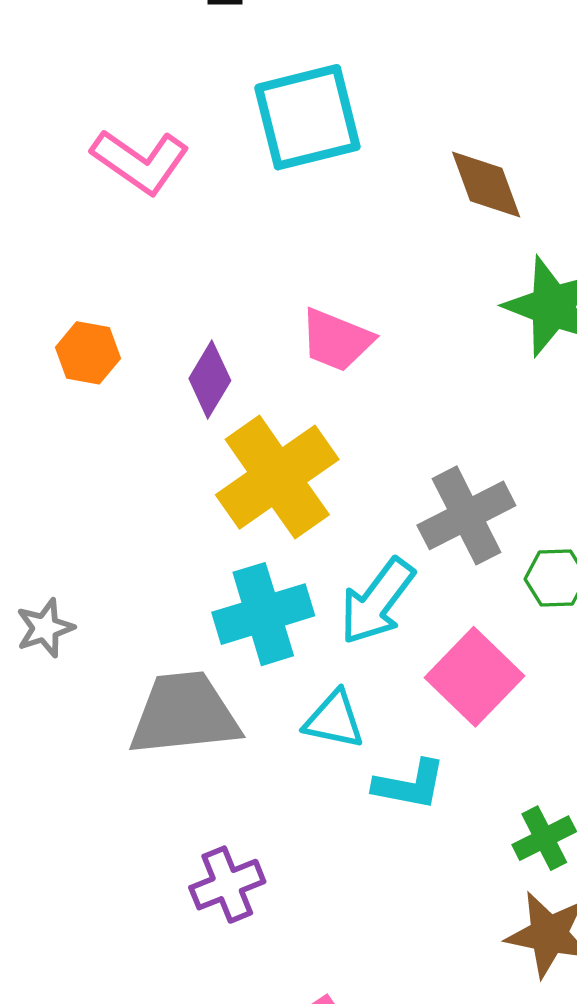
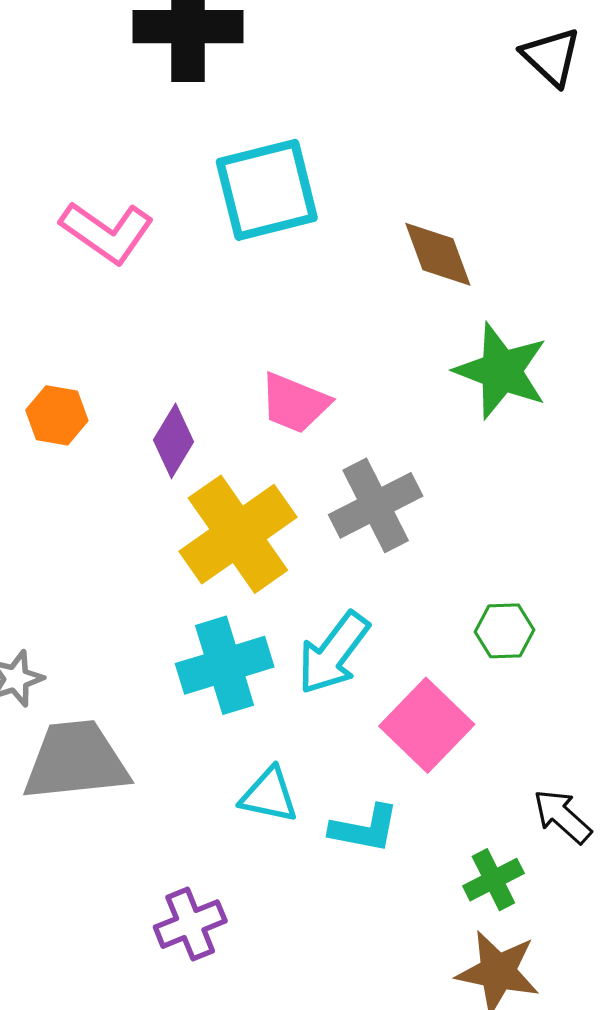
gray cross: (466, 515) -> (376, 505), moved
gray trapezoid: (184, 714) -> (76, 761), moved
cyan triangle: (334, 720) -> (269, 795), moved

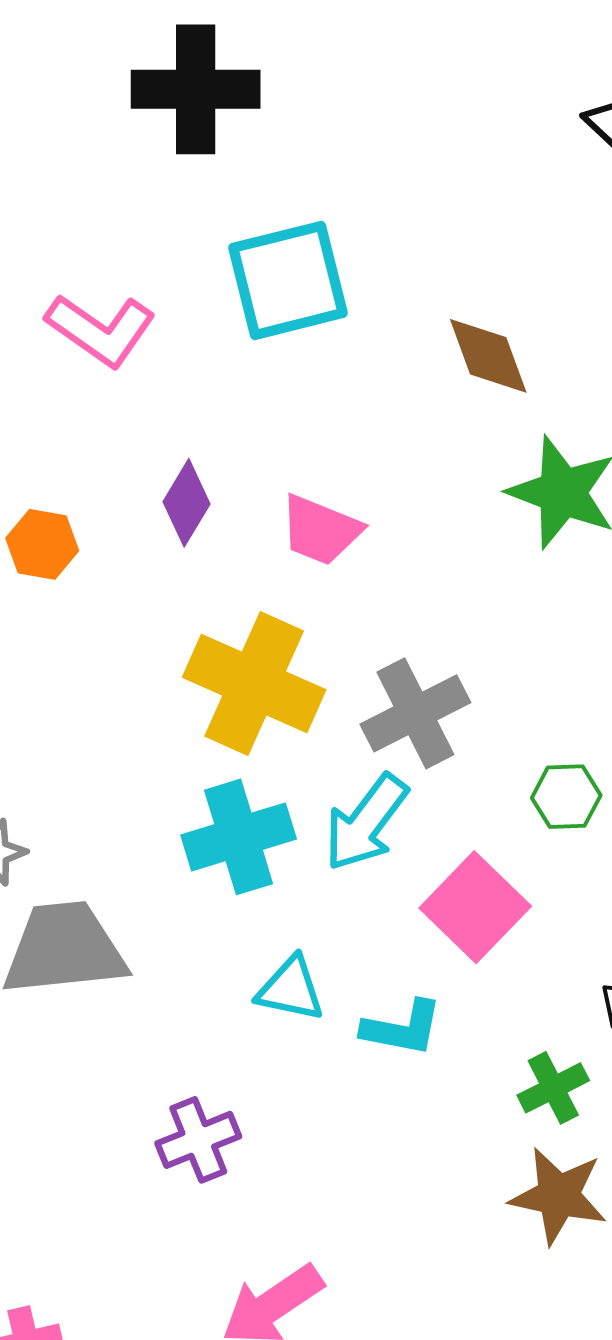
purple diamond: (174, 441) -> (187, 503), moved
gray cross: (376, 505) -> (415, 713), moved
yellow cross: (238, 534) -> (254, 684), turned -31

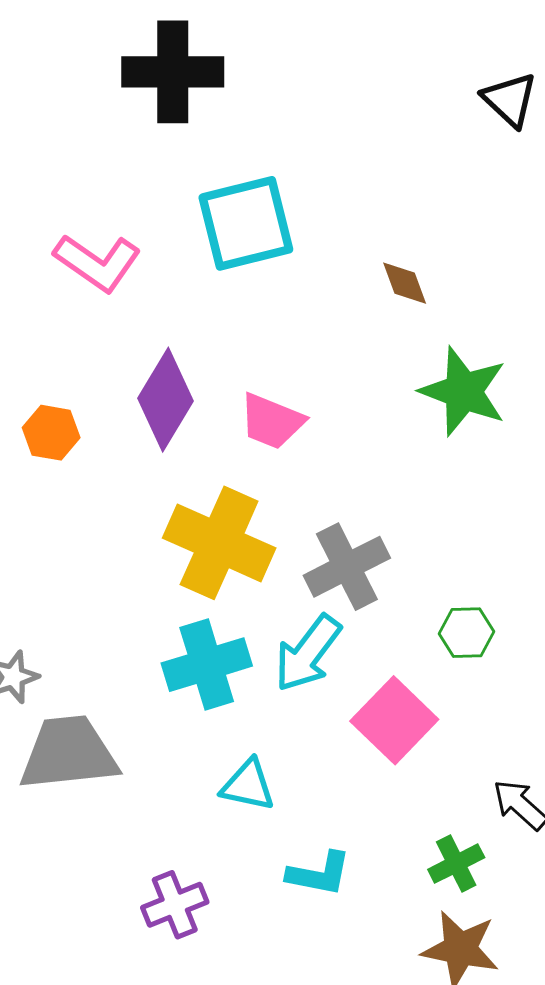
brown diamond: (488, 356) -> (405, 283), size x0.7
purple diamond: (187, 503) -> (165, 400), size x1.5
cyan L-shape: (402, 1028) -> (319, 874), moved

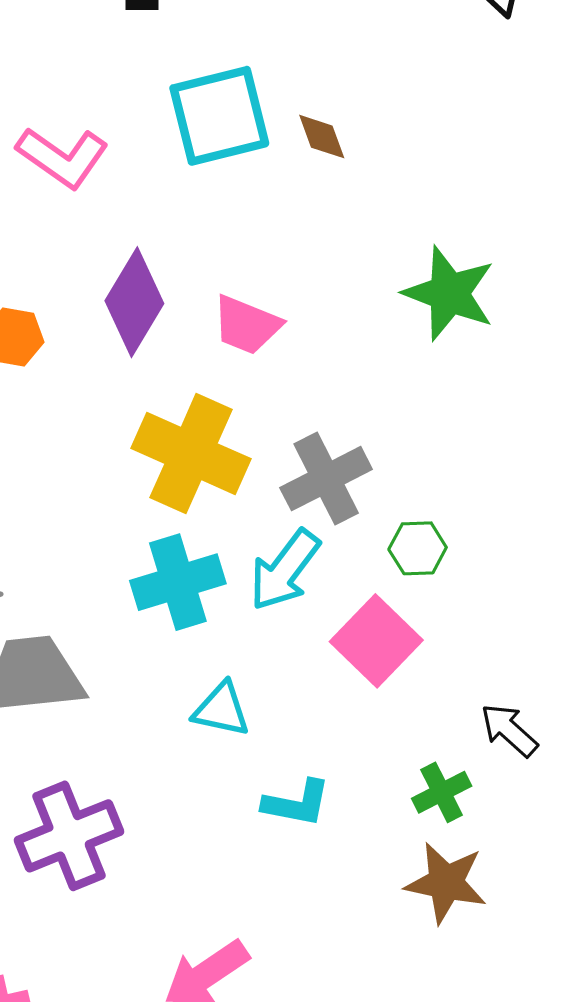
brown diamond: (405, 283) -> (322, 137), moved
green hexagon: (466, 633) -> (418, 548), moved
purple cross: (175, 905) -> (69, 836), moved, size x1.5

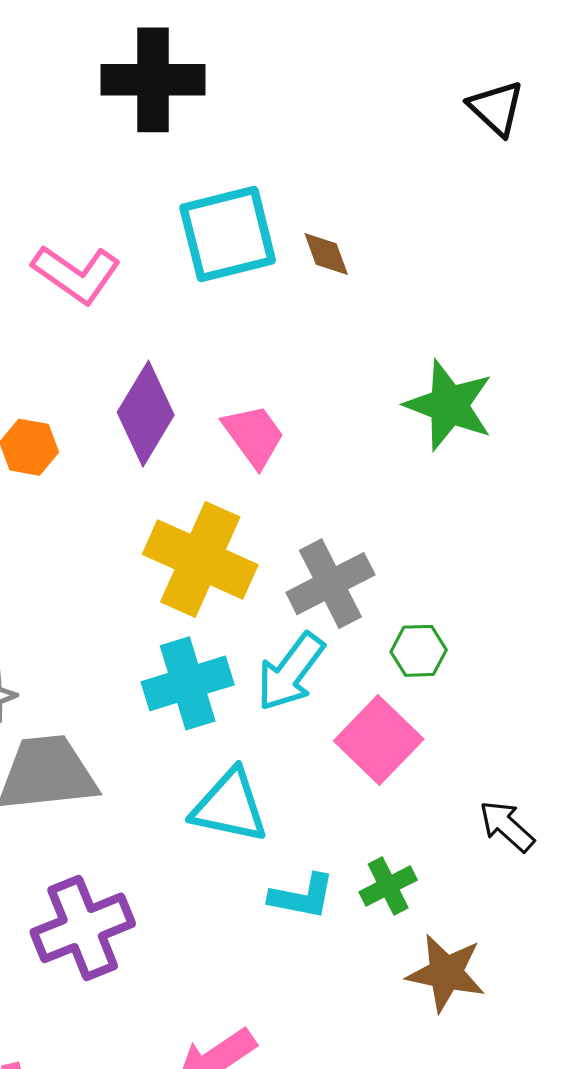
pink trapezoid: (247, 325) -> (254, 436), turned -148
cyan triangle: (222, 710) -> (230, 806), size x1.4
green cross: (442, 792) -> (388, 886), moved

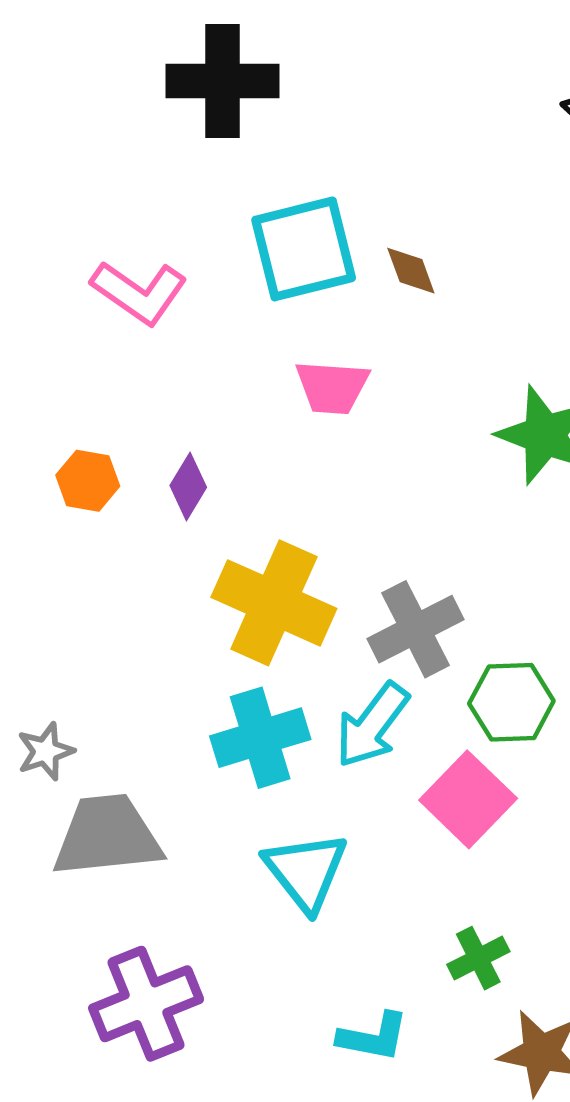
purple diamond: (146, 414) -> (188, 486), moved, size x0.6
pink trapezoid: (254, 436) -> (332, 387), moved, turned 130
green hexagon: (419, 651) -> (511, 702), size x1.4
cyan triangle: (230, 806) -> (306, 871), turned 40
cyan L-shape: (302, 896) -> (373, 1037), moved

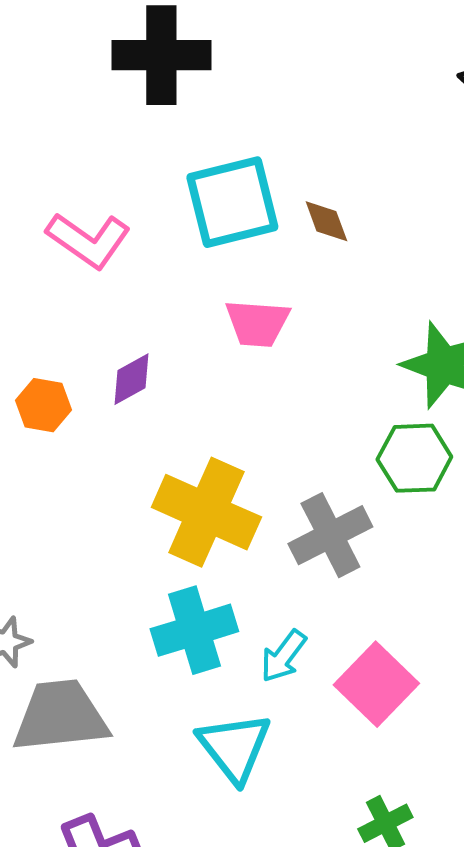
purple diamond: (188, 486) -> (131, 379), moved, turned 30
green hexagon: (511, 702) -> (414, 458), moved
cyan arrow: (372, 725) -> (283, 656), moved, size x0.7

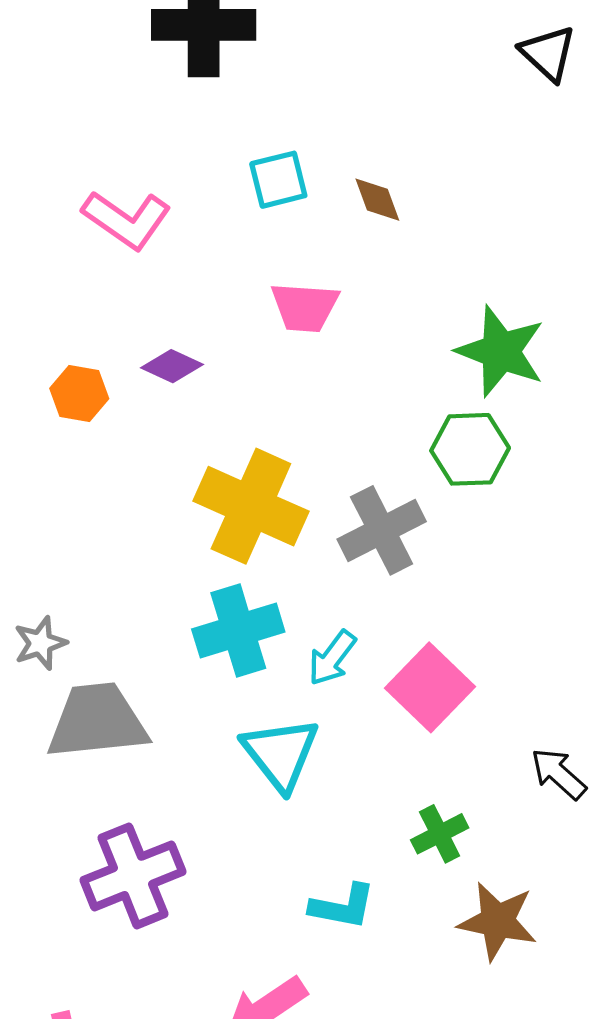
cyan square: (232, 202) -> (278, 180), size x0.6
purple diamond: (131, 379) -> (172, 366), turned 54

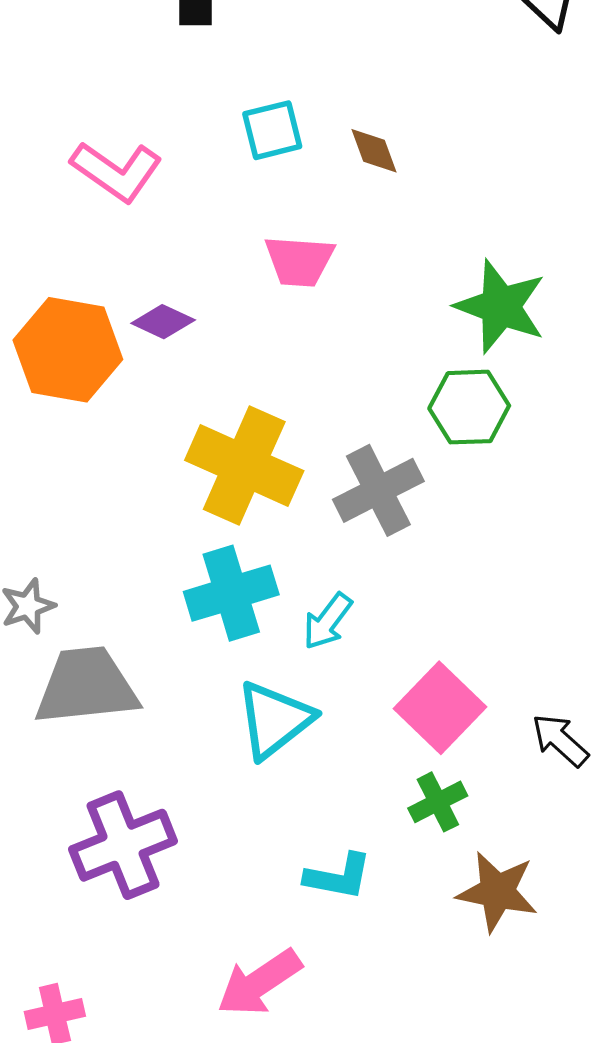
orange hexagon: (79, 393) -> (68, 350), size x1.8
pink square: (430, 687) -> (440, 708), moved
cyan triangle: (280, 754) -> (274, 720), turned 30

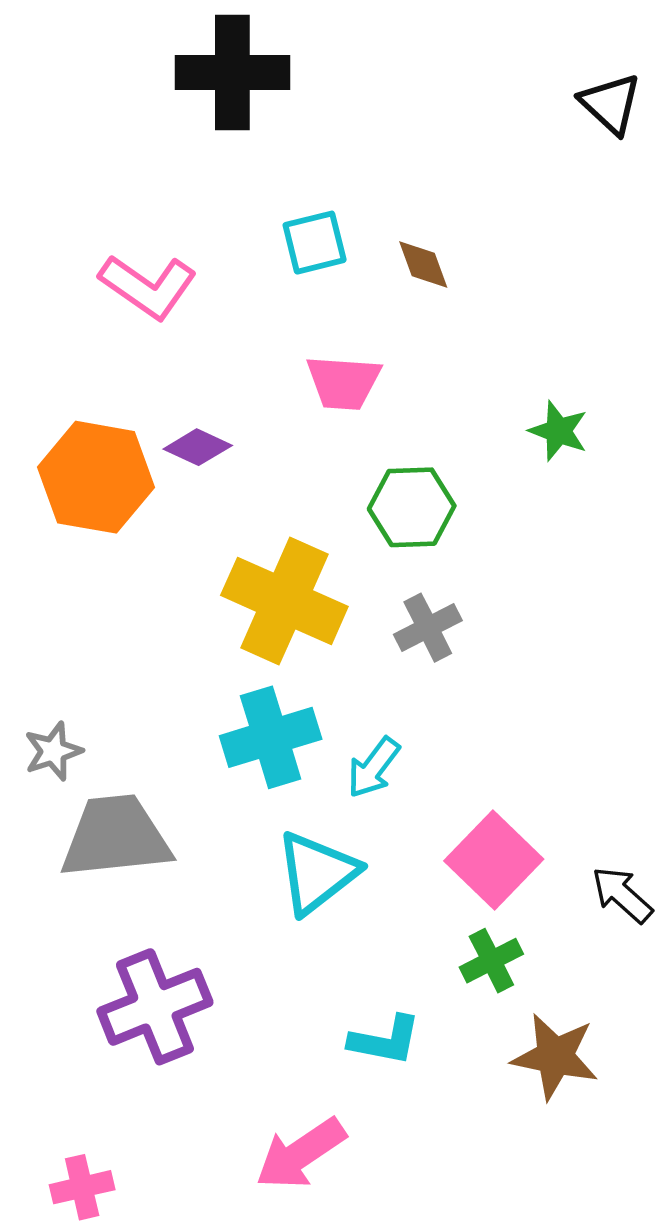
green star: (501, 306) -> (558, 431), size x0.6
green hexagon: (469, 407) -> (412, 507), moved
gray cross: (378, 490) -> (428, 628), size x0.7

